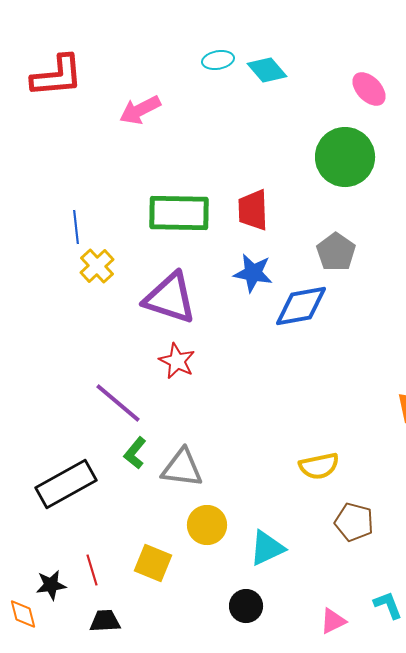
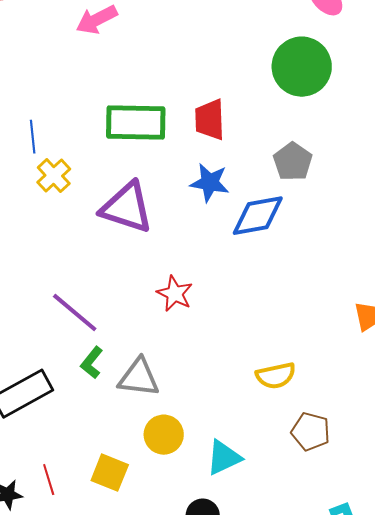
red star: (177, 361) -> (175, 294), moved

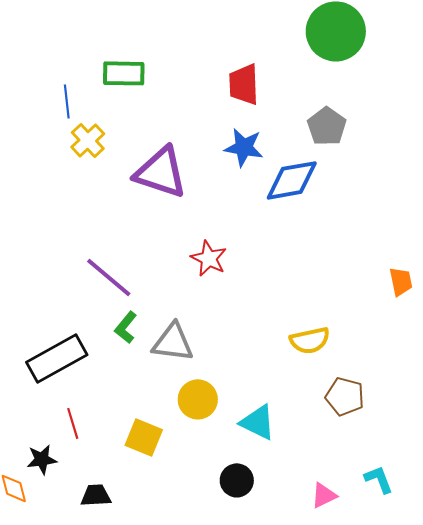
green rectangle: (136, 123) -> (124, 73), moved, size x0.7
cyan triangle: (224, 458) -> (258, 422), turned 51
red line: (49, 480) -> (73, 423), moved

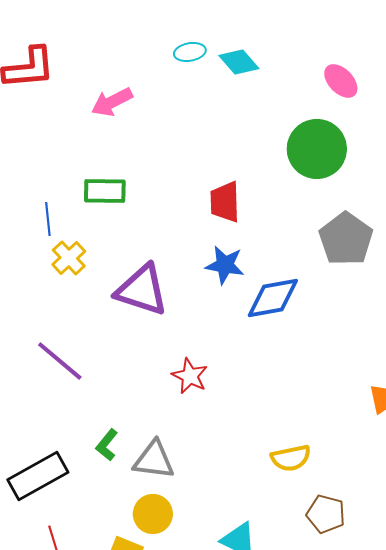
gray pentagon: (327, 126) -> (346, 239), moved, size x1.4
purple line: (109, 277) -> (60, 361), moved
yellow circle: (198, 399) -> (153, 514), moved

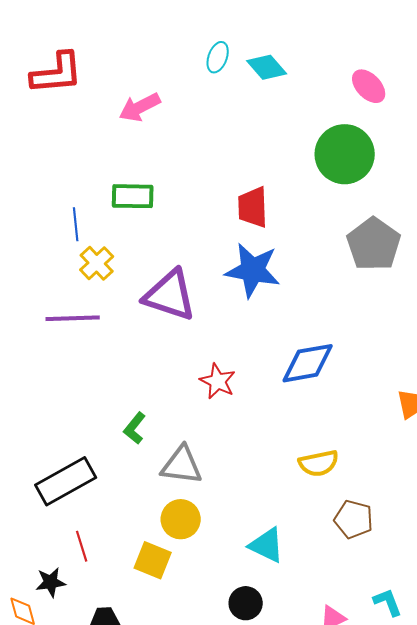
cyan ellipse: (190, 52) -> (218, 57), turned -60
blue star: (225, 265) -> (253, 270), size x1.4
blue diamond: (273, 298) -> (308, 363), moved
purple line: (60, 361) -> (73, 318), moved, turned -42
green L-shape: (107, 445) -> (135, 428), moved

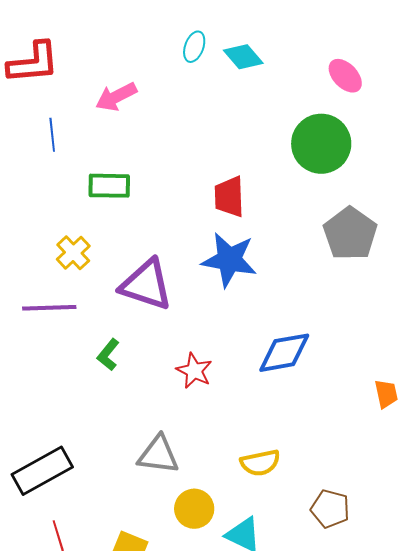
blue line: (76, 224) -> (52, 135), moved
green L-shape: (135, 428) -> (108, 355), moved
yellow semicircle: (319, 463) -> (260, 463), moved
yellow circle: (181, 519) -> (194, 509), moved

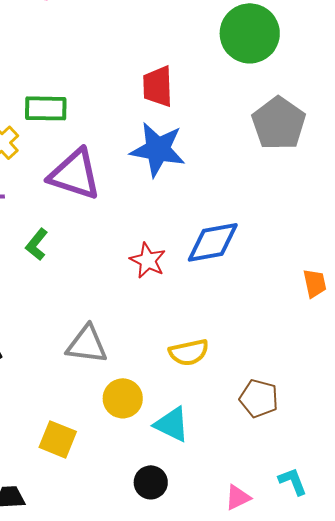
green rectangle: (109, 186) -> (46, 108), moved
red star: (194, 371) -> (148, 260), moved

